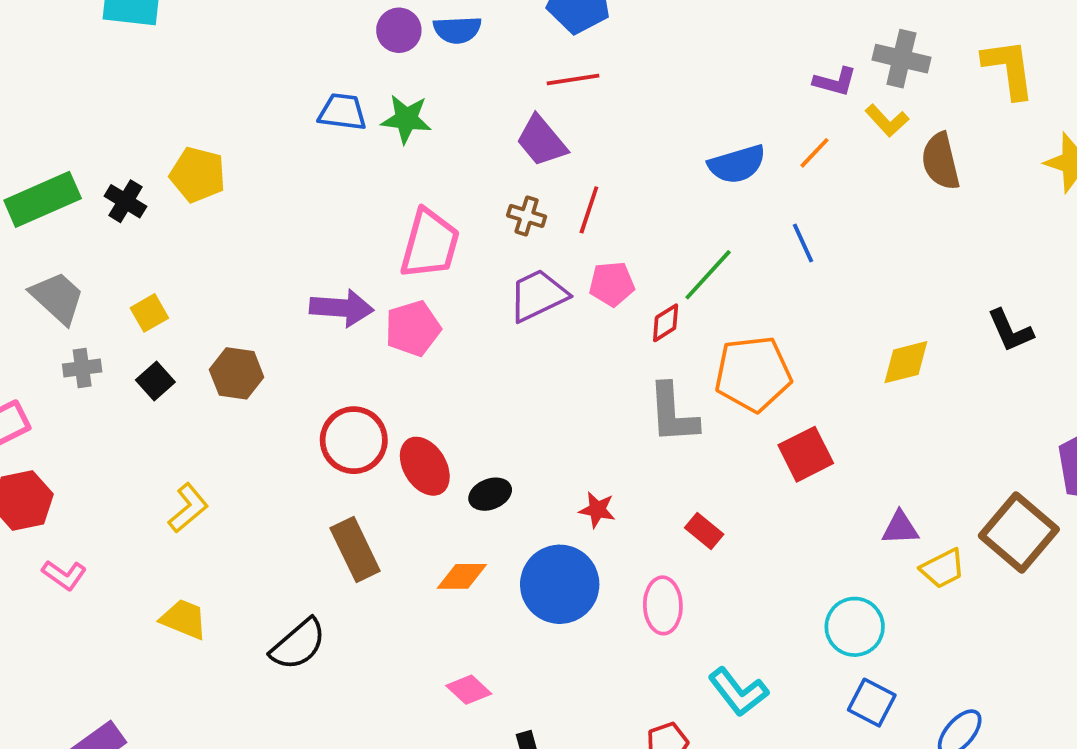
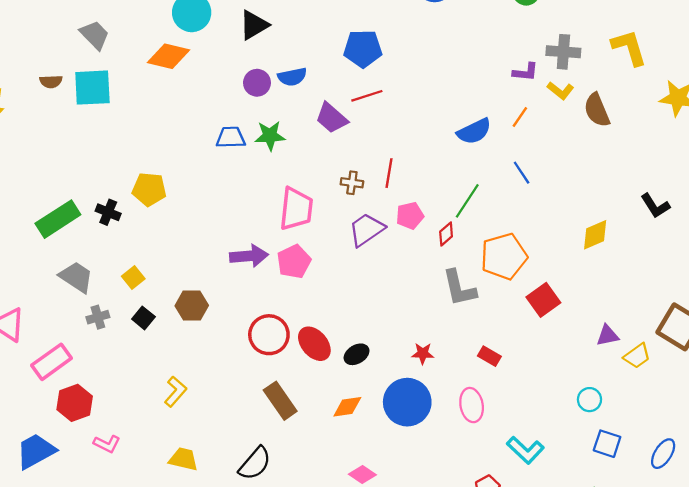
purple trapezoid: (541, 141) -> (332, 118), moved
cyan circle: (855, 627) -> (589, 400), size x0.7

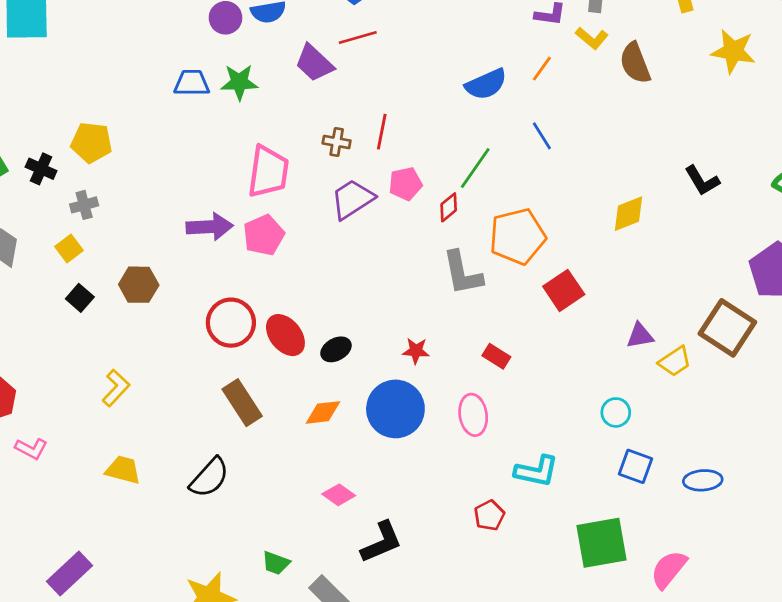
gray cross: (98, 317) -> (84, 205), moved
cyan L-shape: (525, 450) -> (537, 471), turned -33
blue ellipse: (663, 454) -> (703, 480), turned 52

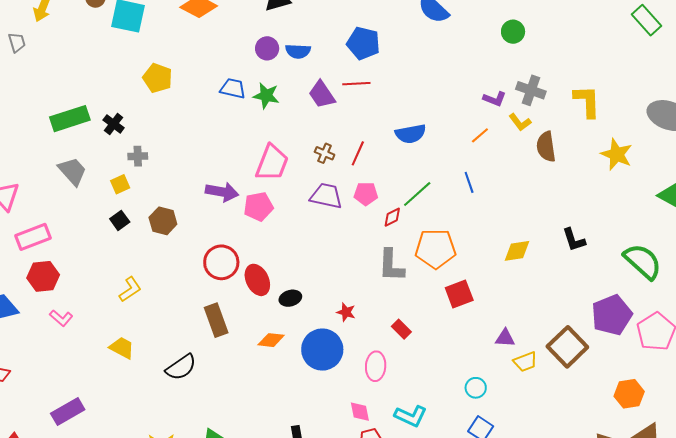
blue semicircle: (486, 84) -> (411, 134), moved
yellow pentagon: (92, 143) -> (158, 78), moved
purple trapezoid: (352, 199) -> (326, 196), turned 32
pink diamond: (339, 495) -> (360, 412), moved, turned 30

